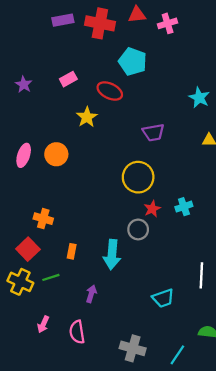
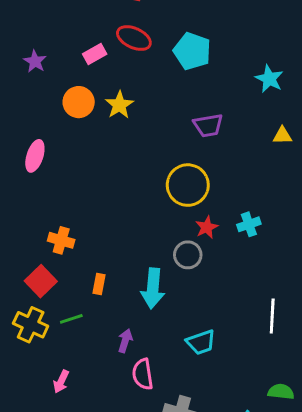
cyan pentagon: (133, 62) -> (192, 51), moved
red ellipse: (110, 91) -> (134, 38), moved
orange circle: (56, 154) -> (79, 102), moved
cyan trapezoid: (163, 298) -> (201, 342), moved
pink semicircle: (77, 332) -> (143, 374), moved

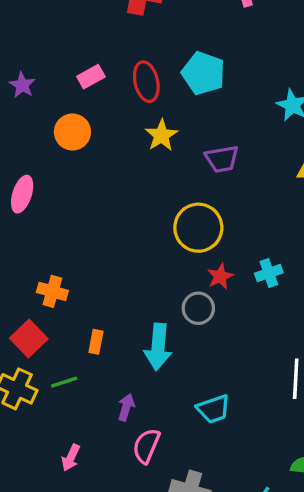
red ellipse: (134, 38) -> (146, 82), moved, turned 52
yellow star: (119, 105) -> (161, 135), moved
pink semicircle: (143, 374) -> (146, 446), turned 32
pink arrow: (61, 382) -> (71, 458), moved

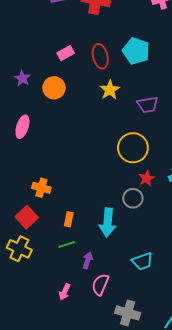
purple star: (22, 85) -> (22, 78), moved
green line: (64, 382) -> (67, 245), moved
pink arrow: (71, 458) -> (65, 292), moved

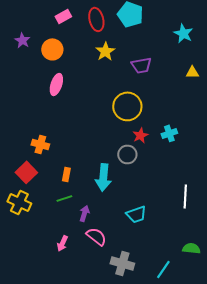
pink ellipse: (22, 127) -> (56, 84), moved
pink semicircle: (100, 285) -> (96, 236), turned 105

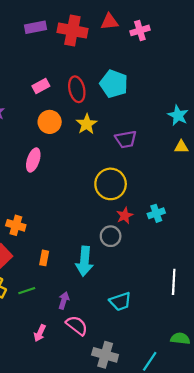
cyan star: (183, 33) -> (178, 115), moved
orange circle: (52, 49) -> (50, 122), moved
green line: (64, 198) -> (27, 291), moved

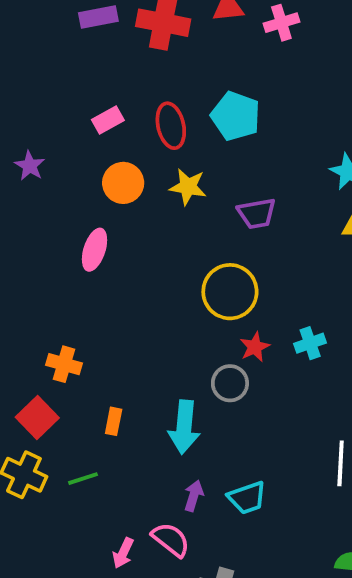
yellow star: (87, 124) -> (188, 187), turned -30
purple arrow: (64, 300) -> (194, 496), moved
pink arrow: (40, 333) -> (123, 553), moved

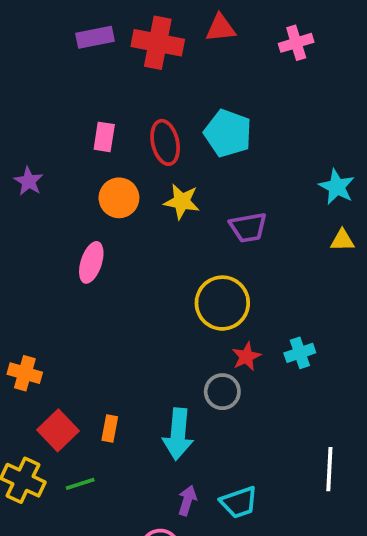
pink cross: (281, 23) -> (296, 43), moved
pink rectangle: (108, 120) -> (104, 137), turned -52
orange cross: (64, 364) -> (25, 373), moved
red square: (37, 418) -> (58, 430), moved

